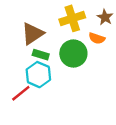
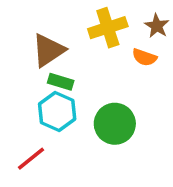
green circle: (73, 54) -> (115, 124), moved
red line: (21, 93) -> (31, 159), moved

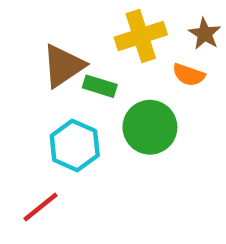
green rectangle: (61, 82) -> (100, 86), moved
green circle: (115, 124) -> (150, 127), moved

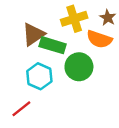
orange semicircle: (189, 75) -> (99, 39), size x1.5
green rectangle: (100, 86) -> (53, 45), size x1.5

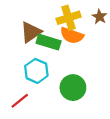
orange semicircle: (99, 39) -> (72, 35), moved
green circle: (79, 67) -> (73, 88), moved

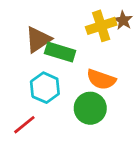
yellow cross: (69, 18) -> (101, 26), moved
orange semicircle: (72, 35) -> (101, 79), moved

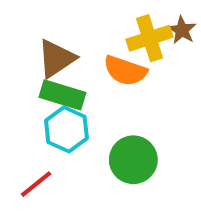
green rectangle: (60, 52) -> (62, 95), moved
orange semicircle: (101, 79) -> (125, 71), moved

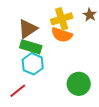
yellow cross: (150, 38) -> (62, 19), moved
green circle: (133, 160) -> (79, 84), moved

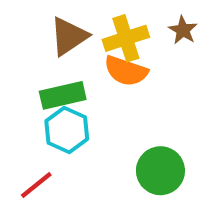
brown triangle: (28, 29) -> (69, 36), moved
green rectangle: (31, 47) -> (63, 95), turned -30

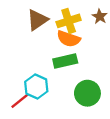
green rectangle: (63, 95) -> (65, 61), moved
cyan hexagon: (67, 130) -> (36, 87), moved

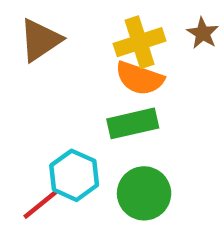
brown triangle: (37, 20) -> (40, 40), moved
green circle: (87, 93) -> (144, 193), moved

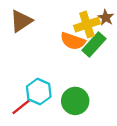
yellow cross: (140, 42) -> (87, 25), moved
green rectangle: (133, 123) -> (94, 45), moved, turned -35

